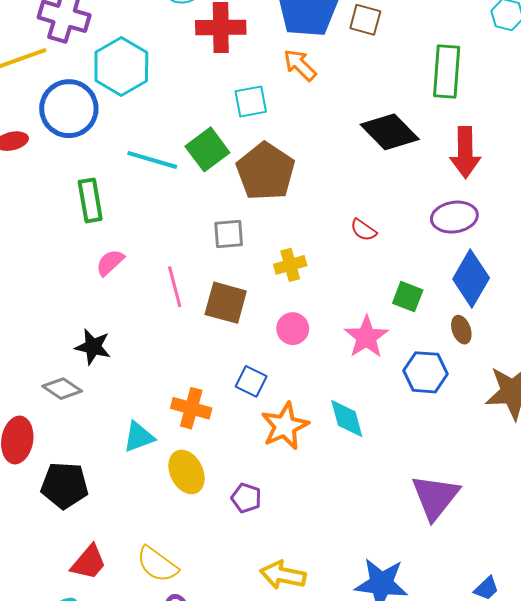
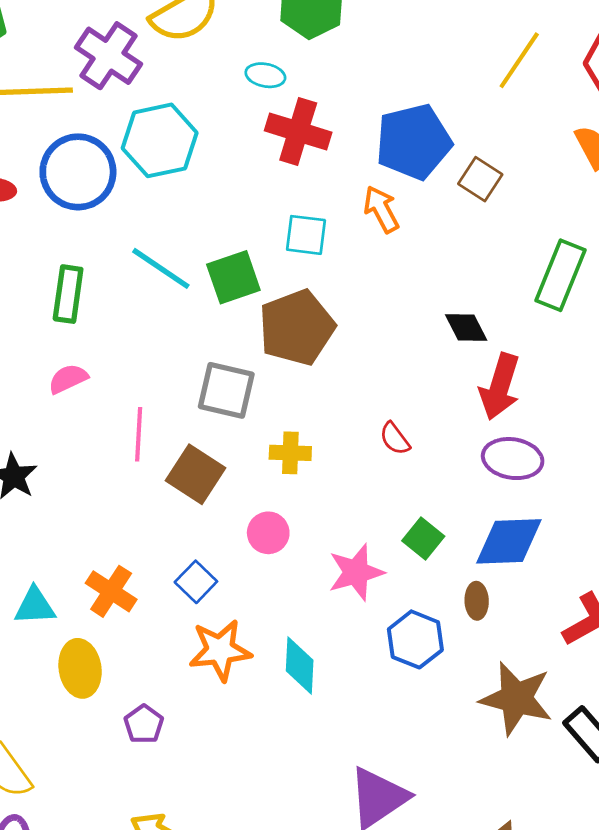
black diamond: (390, 132) -> (466, 328), size x0.6
red arrow: (465, 152) -> (500, 387), moved
gray square: (229, 234) -> (226, 390), size x1.4
blue diamond: (471, 279) -> (509, 541), turned 40

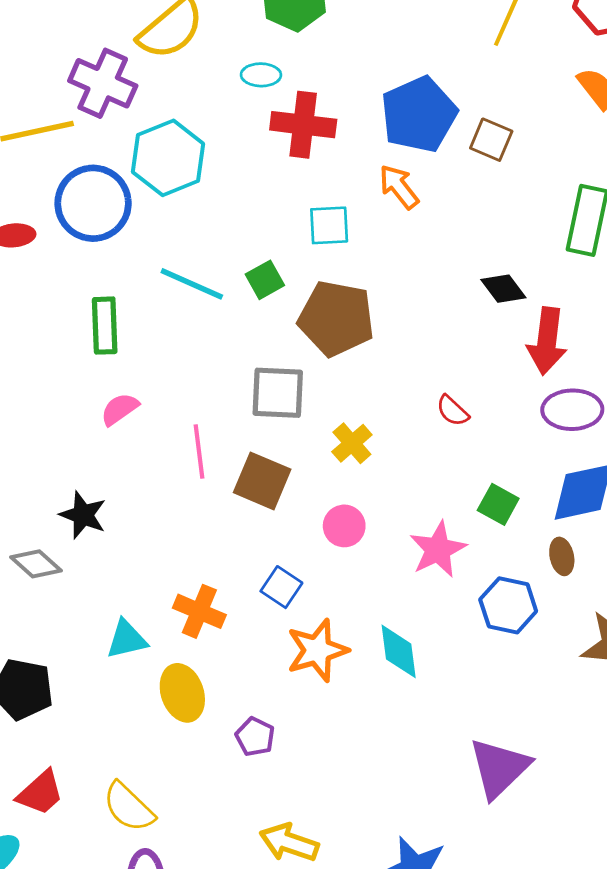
green square: (233, 277) -> (265, 280), size x0.7
brown pentagon: (297, 328) -> (336, 318), turned -30
yellow cross: (290, 453) -> (352, 443), turned -33

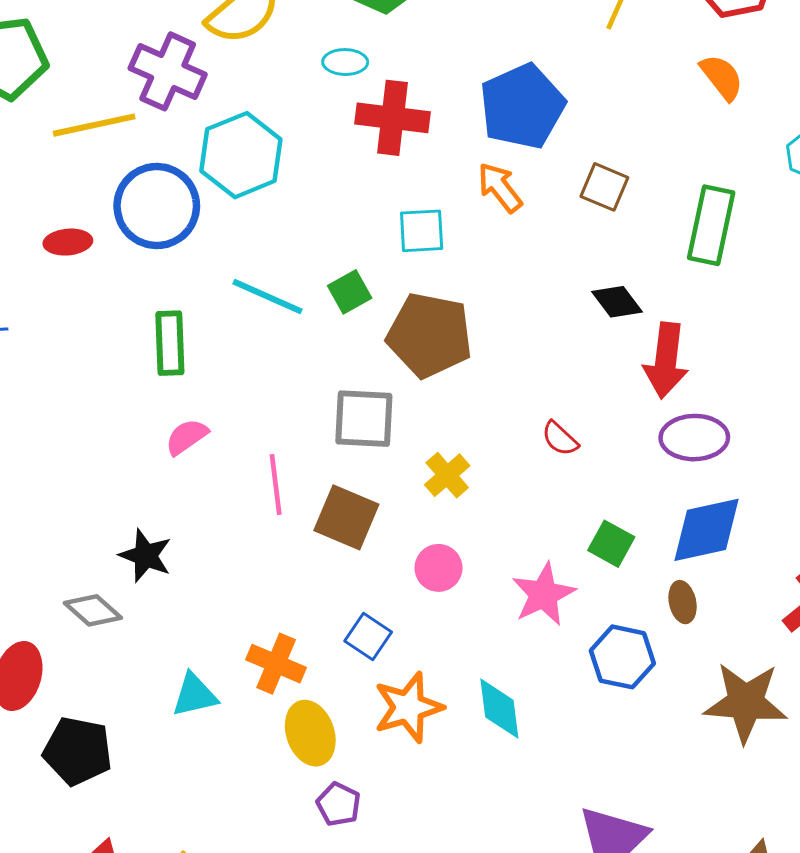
brown square: (491, 140) -> (604, 187), moved
yellow ellipse: (182, 693) -> (310, 733), moved

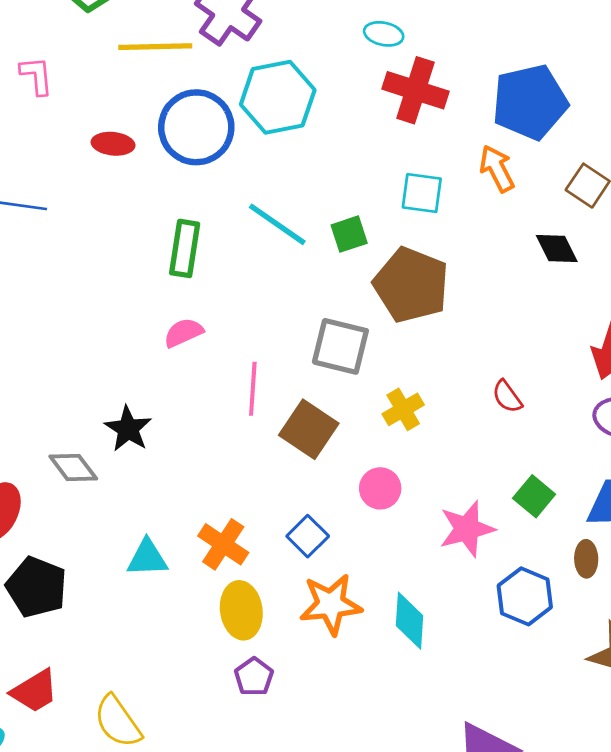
black diamond: (617, 302) -> (557, 249), moved

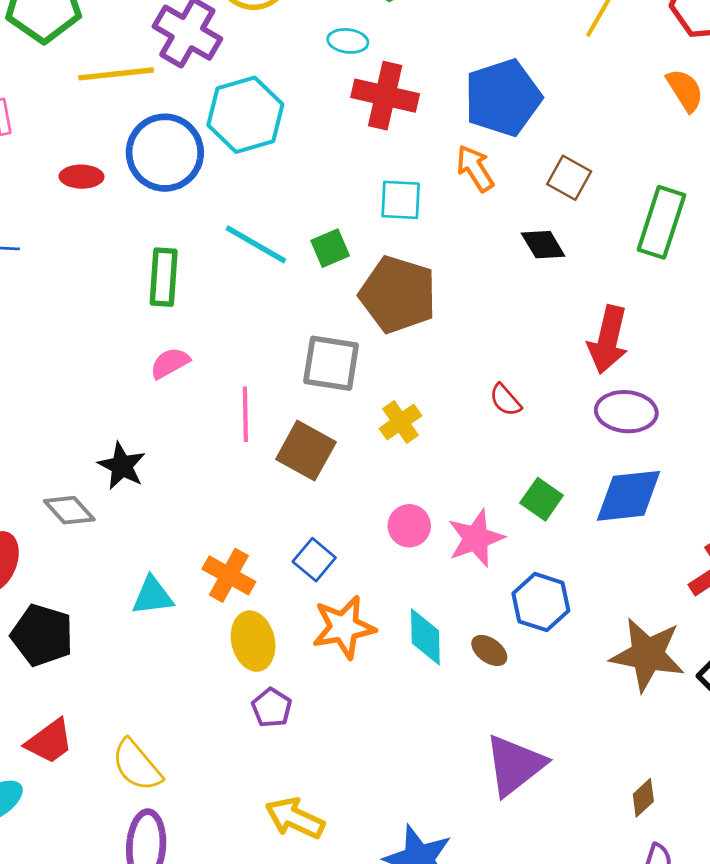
pink circle: (380, 488) -> (409, 526), moved
brown ellipse: (586, 559) -> (489, 650), moved, turned -48

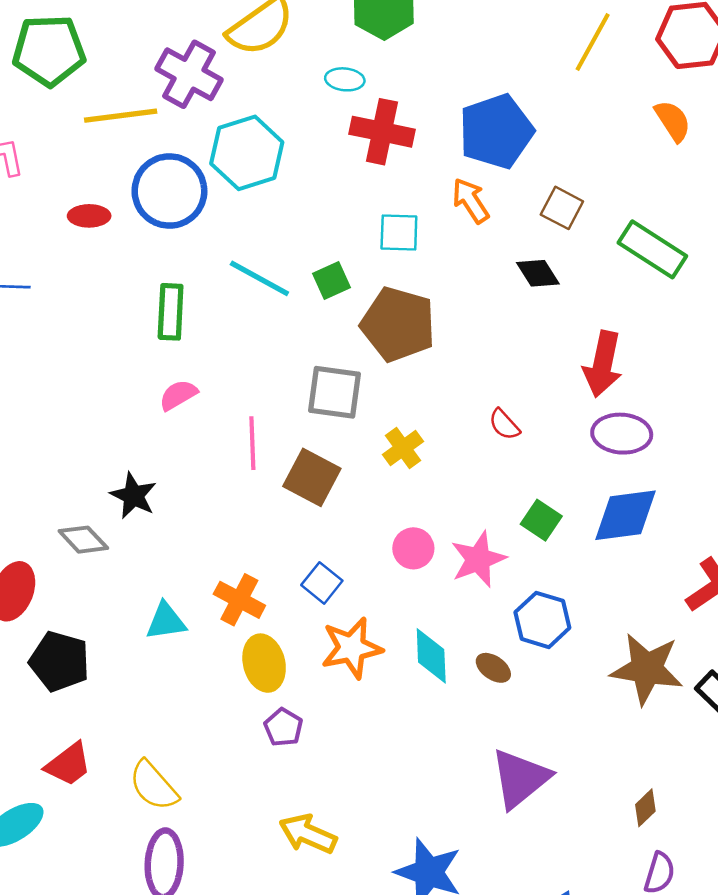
green rectangle: (661, 222) -> (652, 249), turned -74

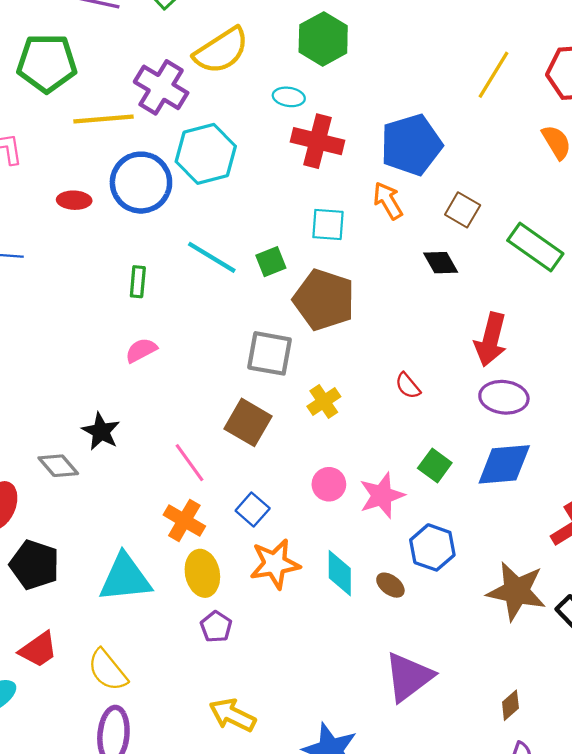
green rectangle: (171, 312) -> (138, 282), size x0.7
pink line: (252, 443) -> (190, 463), moved, turned -36
cyan triangle: (166, 621) -> (125, 578), moved, size x1.6

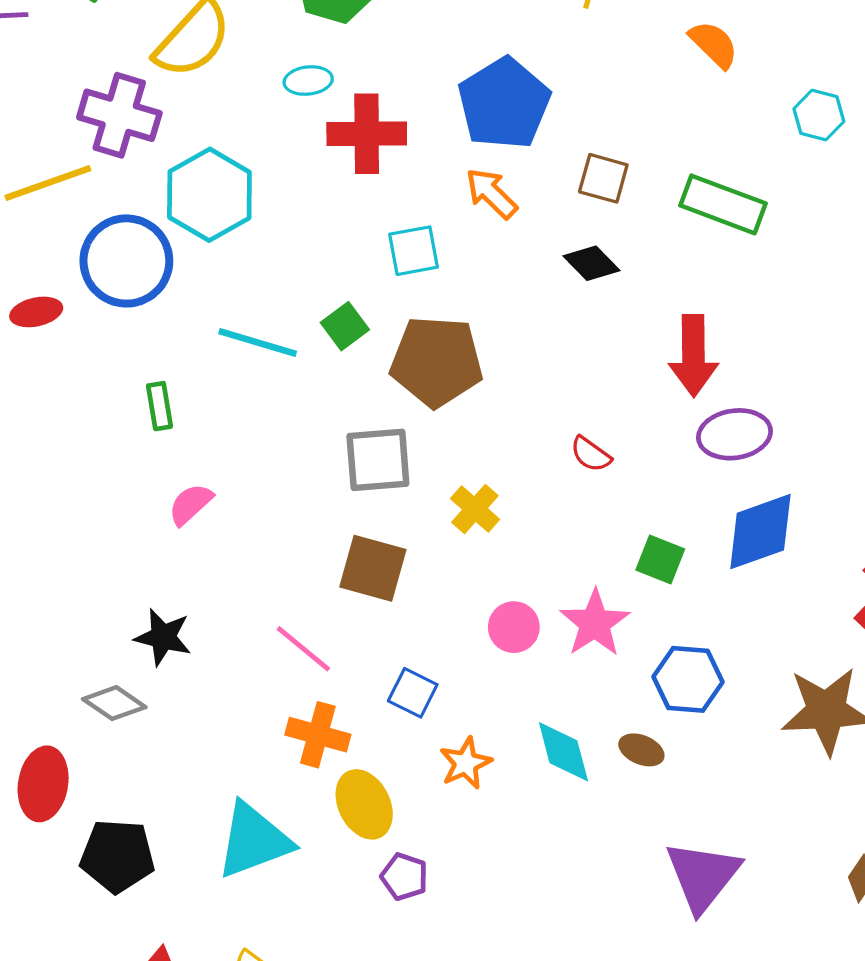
orange star: (275, 564) -> (466, 763), size x0.7

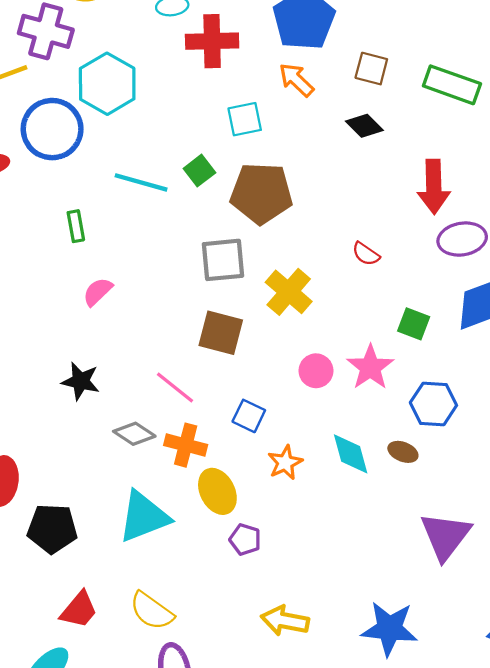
yellow cross: (475, 509) -> (289, 292), size x1.4
gray diamond: (114, 703) -> (134, 434), moved

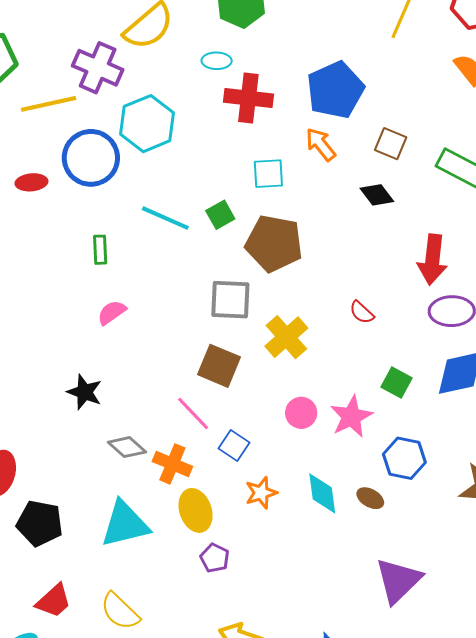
pink line: (175, 388) -> (193, 413), moved

